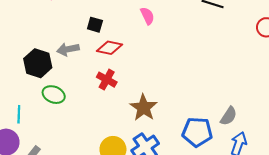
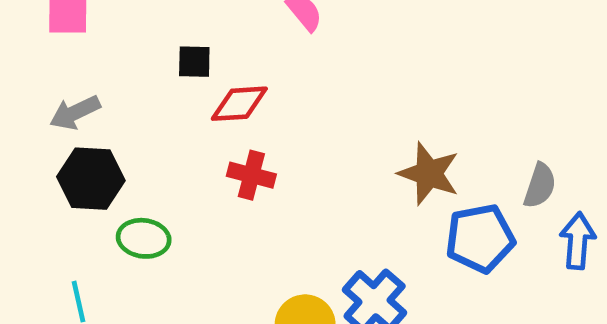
gray arrow: (68, 49) -> (75, 113), moved
brown star: (144, 108) -> (429, 174), moved

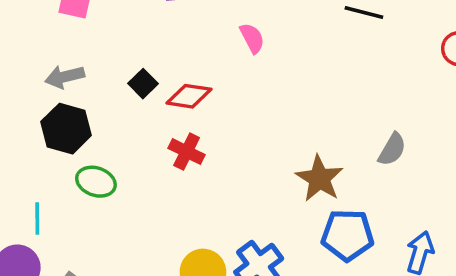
black square: (194, 62) -> (143, 84), moved, turned 32
gray semicircle: (540, 186) -> (392, 149), moved

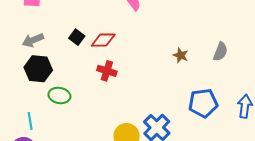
brown star: (319, 179) -> (181, 55), moved, size x0.6

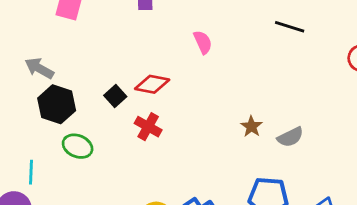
black square: (77, 37) -> (115, 96), moved
gray arrow: (33, 40) -> (39, 68), moved, turned 40
gray semicircle: (220, 52) -> (290, 137), moved, turned 30

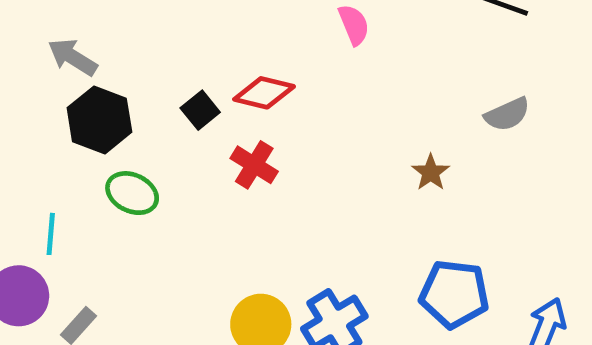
gray semicircle: (290, 137) -> (507, 114), moved

